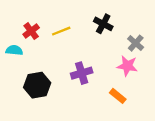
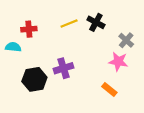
red cross: (31, 31) -> (29, 29), turned 32
yellow line: (61, 31) -> (69, 23), moved
purple cross: (82, 73) -> (64, 68), moved

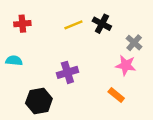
red cross: (29, 29) -> (22, 24), moved
cyan semicircle: (13, 47) -> (14, 61), moved
black hexagon: (34, 79) -> (39, 101), moved

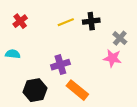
red cross: (22, 24) -> (20, 21), turned -32
black cross: (102, 24) -> (91, 21), turned -35
orange rectangle: (116, 95) -> (77, 90), moved, size x1.5

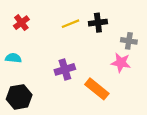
gray cross: (120, 38) -> (129, 41), turned -32
black hexagon: (35, 90) -> (19, 97), moved
orange rectangle: (77, 90) -> (97, 89), moved

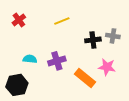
black cross: (98, 23) -> (93, 40), moved
cyan semicircle: (13, 58) -> (30, 59), moved
pink star: (121, 63) -> (107, 67), moved

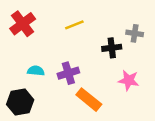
red cross: (19, 20) -> (23, 24), size x1.5
gray cross: (113, 36) -> (135, 33), moved
orange rectangle: (85, 78) -> (89, 100), moved

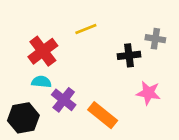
red cross: (23, 24) -> (43, 51), moved
purple cross: (68, 73) -> (64, 100), moved, turned -35

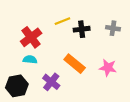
black cross: (129, 55) -> (82, 29), moved
purple cross: (64, 100) -> (51, 82), moved
orange rectangle: (103, 115) -> (75, 64), moved

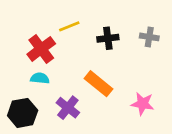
yellow line: (62, 21) -> (69, 26), moved
pink star: (108, 68) -> (143, 104), moved

